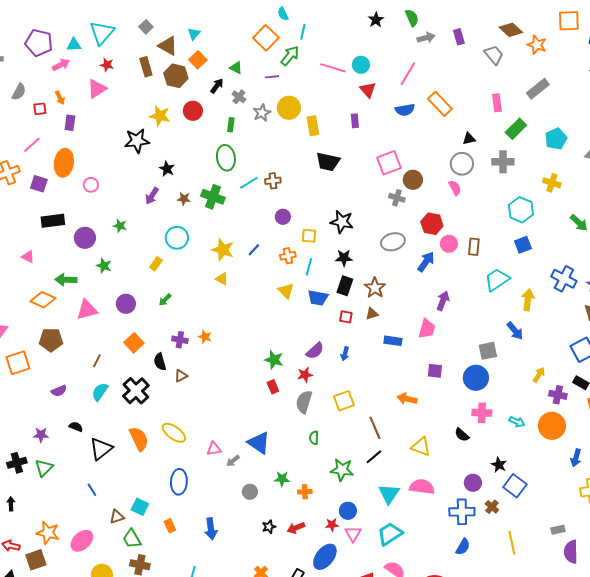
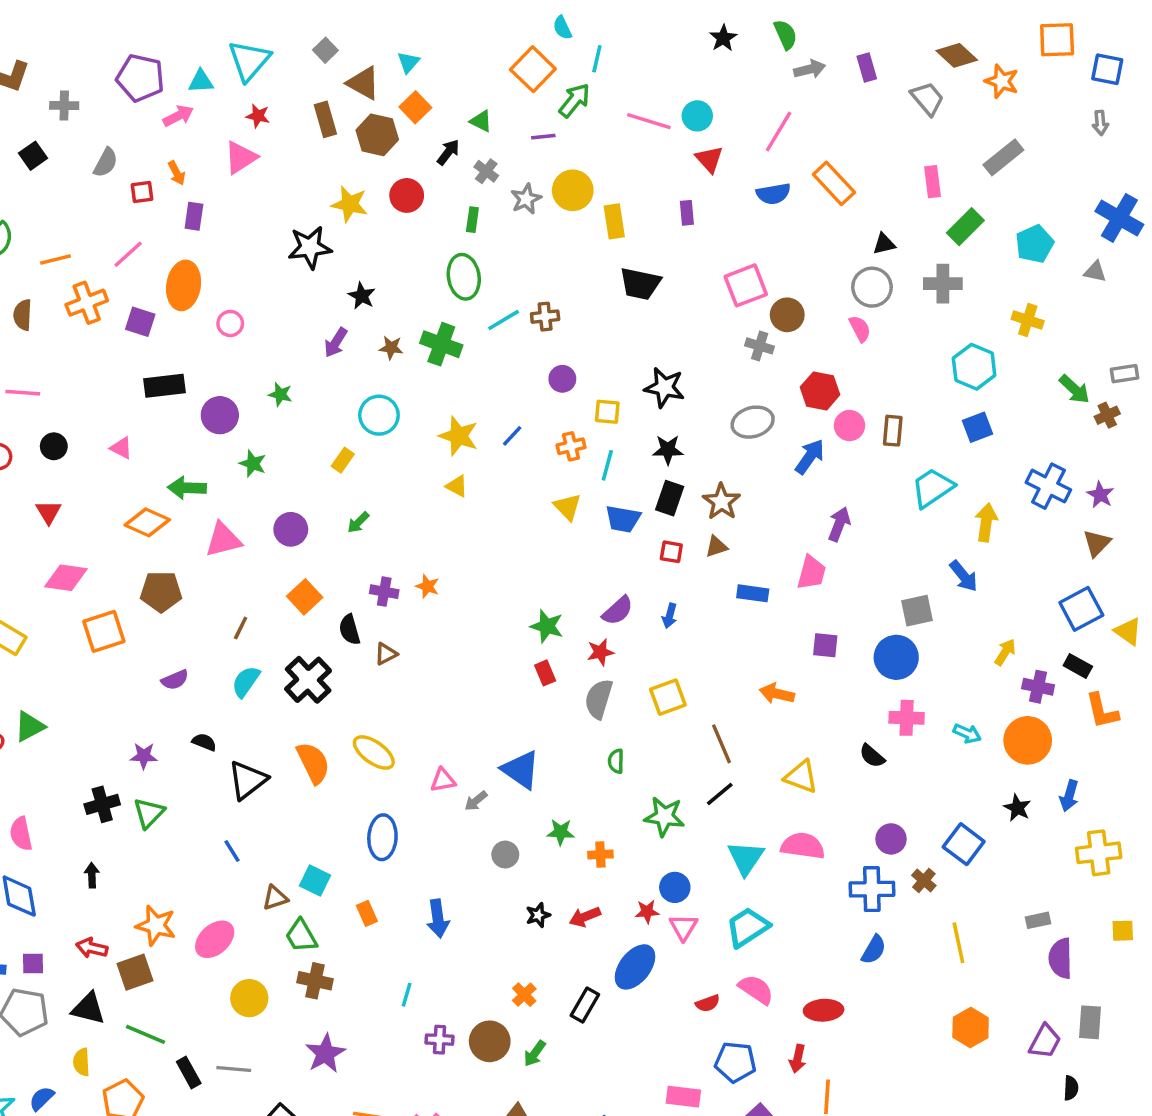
black star: (499, 465) -> (1017, 808), moved

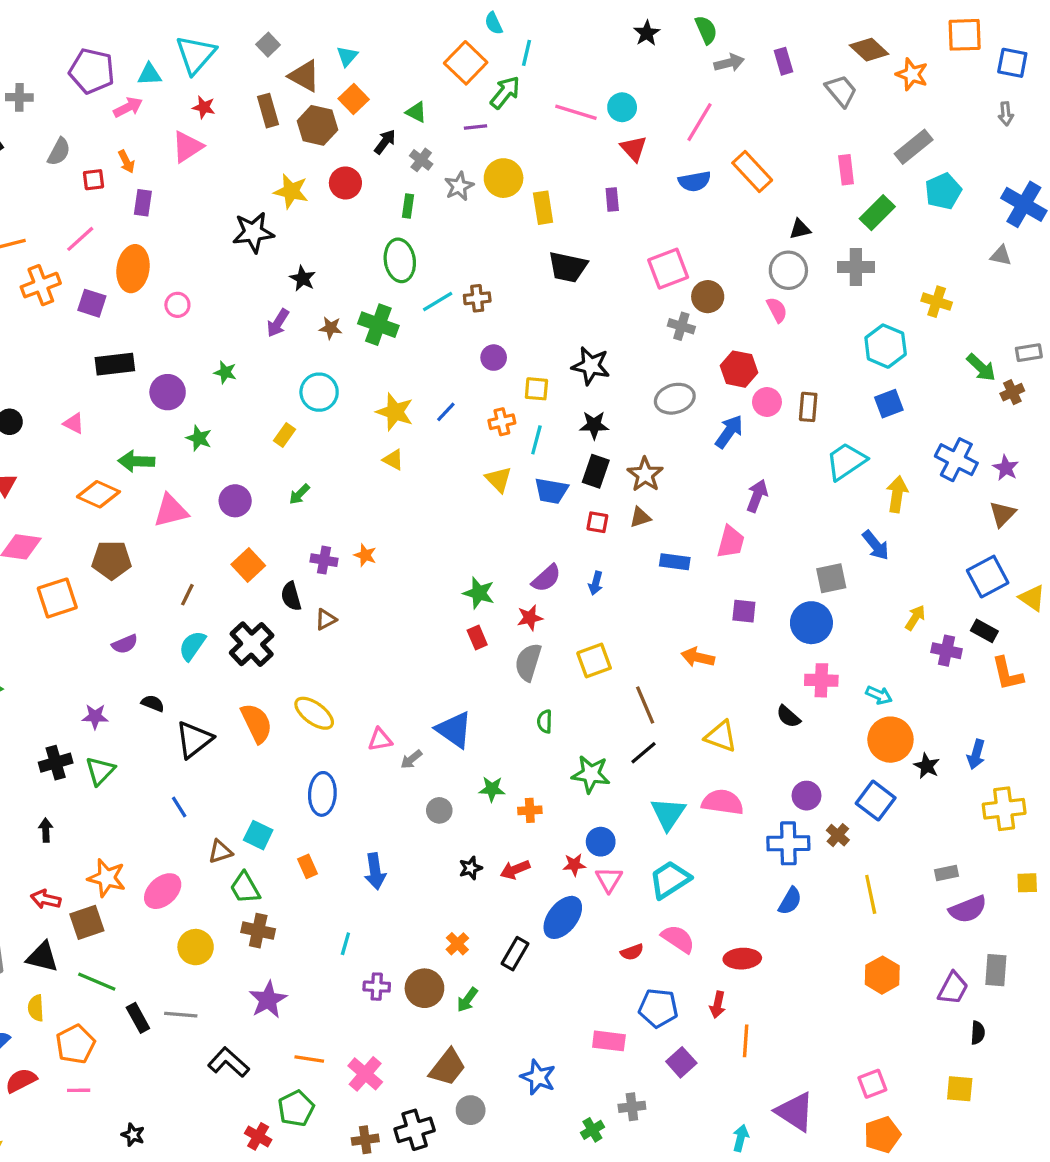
cyan pentagon: (1035, 244) -> (943, 191), moved
orange circle: (1028, 740) -> (890, 740), moved
purple semicircle: (1061, 958) -> (968, 909), turned -111

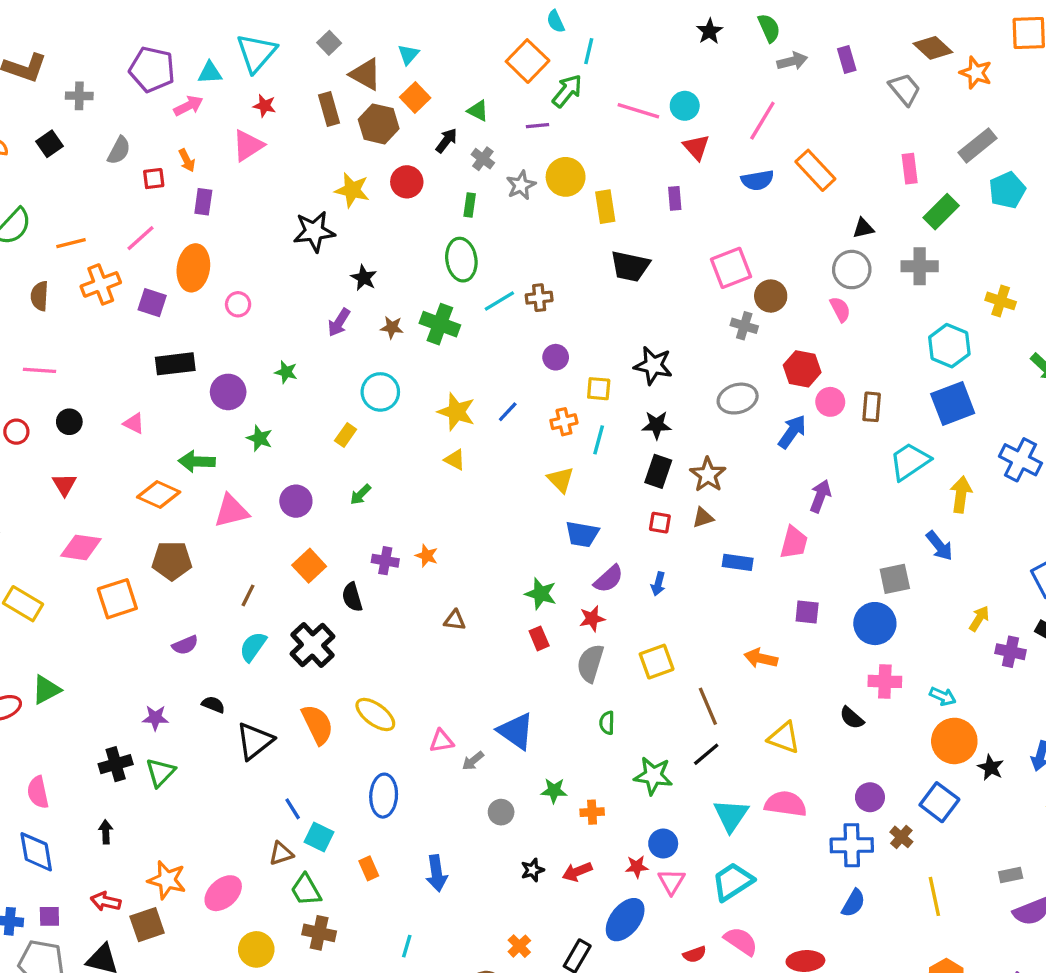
blue square: (889, 404) -> (953, 404), size x1.5
blue trapezoid: (551, 491) -> (582, 534), moved
brown triangle: (326, 619) -> (455, 620), moved, turned 35
blue line: (179, 807) -> (293, 809), moved

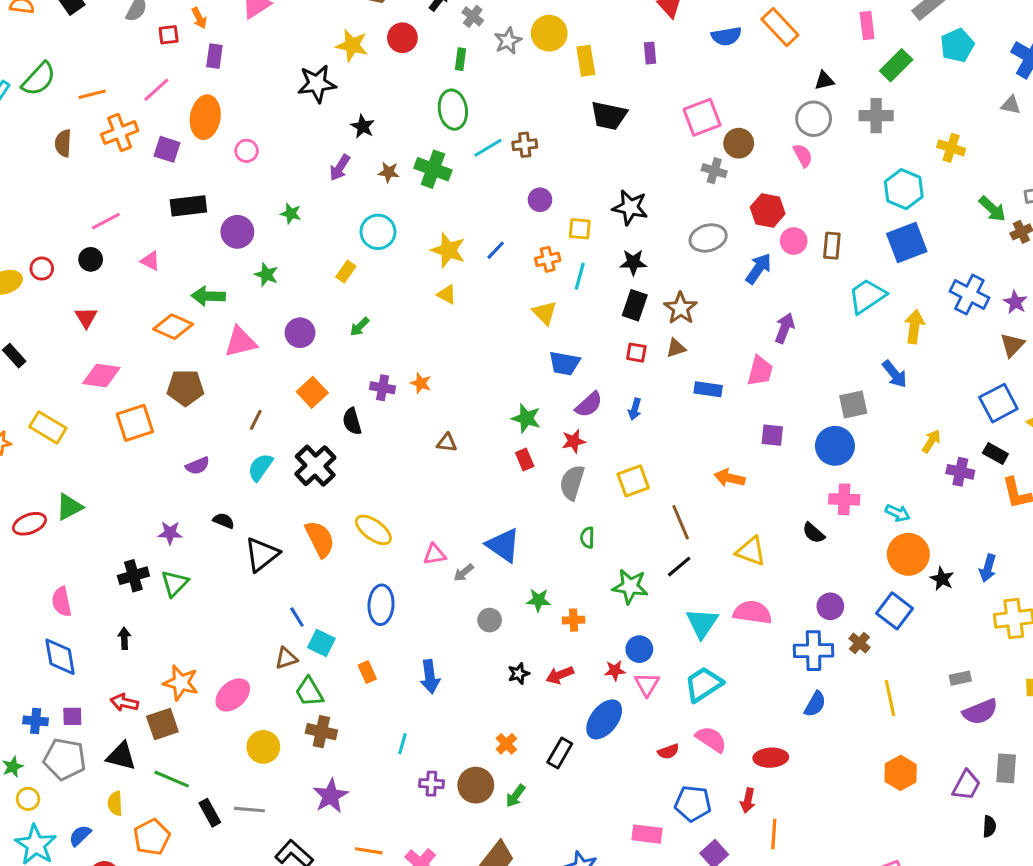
pink line: (40, 370) -> (106, 221), moved, turned -32

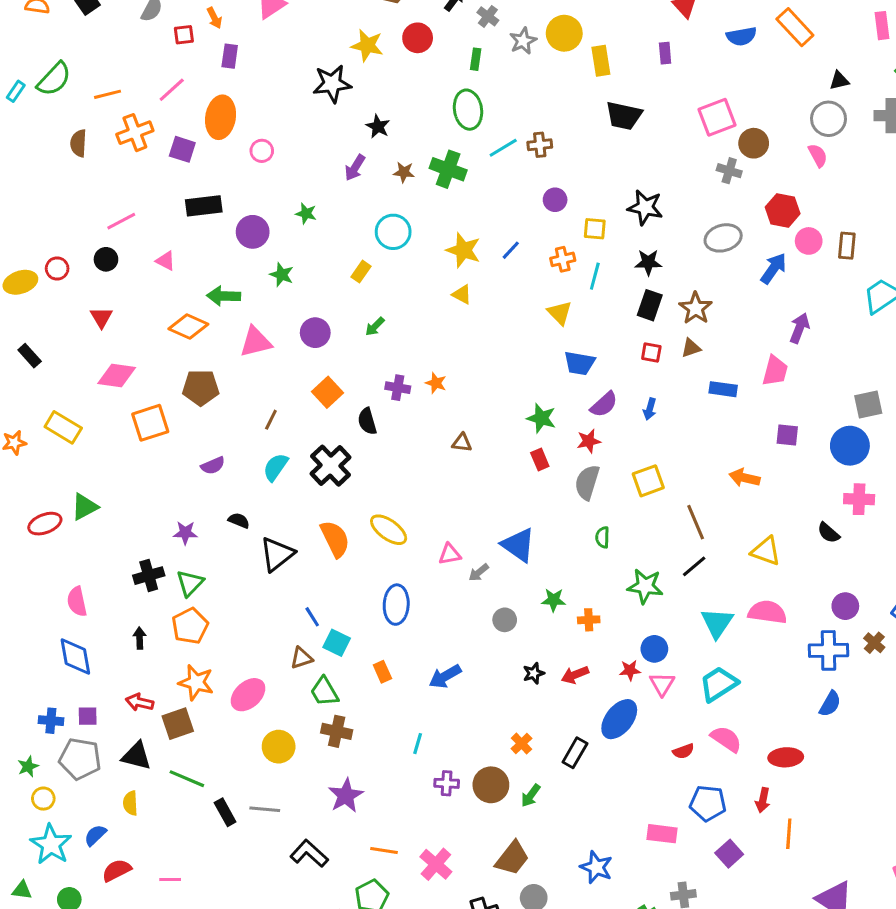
blue arrow: (430, 677) -> (445, 676), turned 68
orange pentagon: (152, 837) -> (190, 626), moved

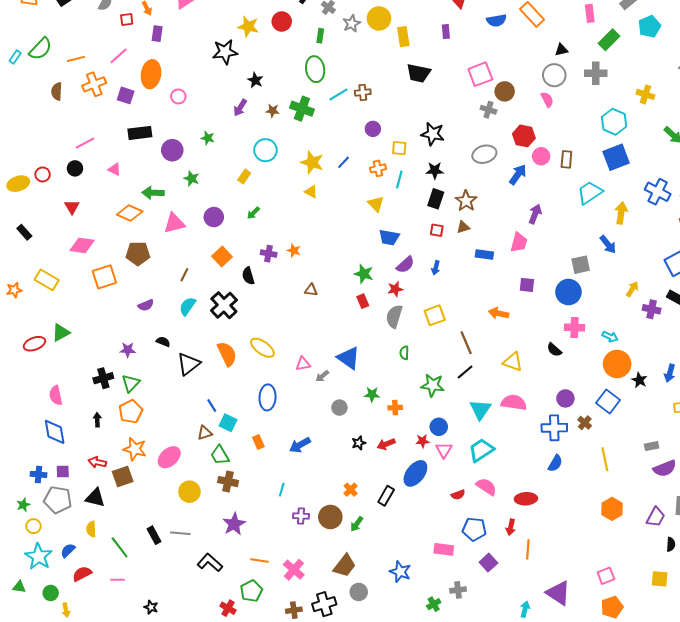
green line: (187, 779) -> (120, 547), moved, turned 30

